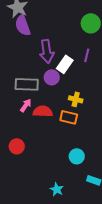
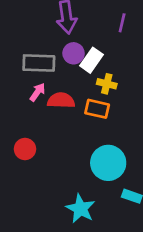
white rectangle: (65, 64) -> (92, 60), moved
cyan circle: (77, 156) -> (108, 163), size x1.6
cyan star: (57, 189) -> (80, 209), size x1.5

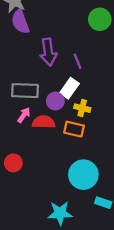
purple line: (122, 23) -> (78, 61), moved, turned -35
purple circle: (74, 53) -> (55, 101), moved
cyan star: (80, 209) -> (60, 213), turned -30

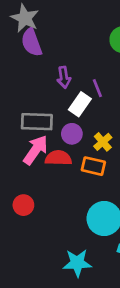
purple arrow: (48, 52) -> (64, 77), size x0.7
white rectangle: (69, 88) -> (80, 104), moved
yellow cross: (82, 108) -> (103, 142), turned 35
pink arrow: (24, 115) -> (36, 150), size x1.6

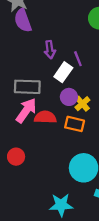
purple circle: (72, 134) -> (69, 97), moved

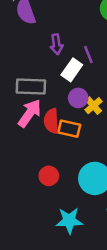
red semicircle: (45, 117) -> (51, 121), turned -95
orange rectangle: (75, 124) -> (69, 129), moved
red circle: (16, 157) -> (49, 176), moved

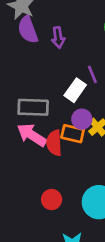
purple arrow: (56, 44) -> (58, 38), moved
pink arrow: (30, 113) -> (32, 135), turned -92
orange rectangle: (69, 129) -> (73, 134), moved

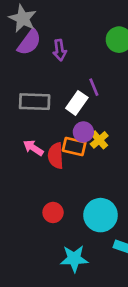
purple semicircle: (28, 30) -> (29, 42), turned -124
gray rectangle: (33, 107) -> (35, 102), moved
pink arrow: (32, 135) -> (33, 148), size x0.7

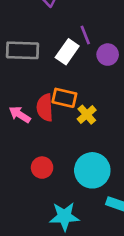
purple circle: (83, 132) -> (108, 55), moved
yellow cross: (99, 140) -> (87, 115), moved
pink arrow: (33, 148) -> (20, 115), moved

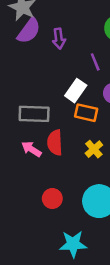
purple line: (85, 35) -> (95, 62), moved
gray rectangle: (23, 50) -> (34, 114), moved
orange rectangle: (64, 98) -> (86, 113), moved

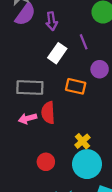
white rectangle: (76, 91) -> (57, 53), moved
pink arrow: (31, 149) -> (28, 118), turned -48
yellow cross: (94, 149) -> (82, 141), moved

